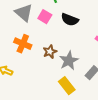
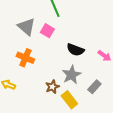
black semicircle: (70, 20) -> (75, 50), moved
brown star: (50, 52) -> (52, 87), moved

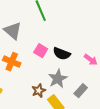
pink square: (47, 31) -> (41, 51), moved

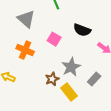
black semicircle: (62, 54) -> (82, 30), moved

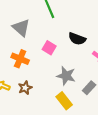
gray star: (71, 67) -> (66, 76), turned -30
brown star: (52, 79) -> (25, 88), moved

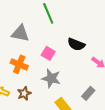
gray triangle: (21, 28) -> (20, 33), turned -30
gray star: (66, 76) -> (51, 78), moved

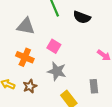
black semicircle: (76, 44) -> (82, 17), moved
gray rectangle: (88, 93) -> (94, 86), turned -48

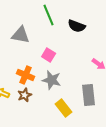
orange cross: (25, 57) -> (26, 75), moved
gray rectangle: (94, 86) -> (89, 95), size x1.5

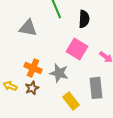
black semicircle: (77, 26) -> (84, 19), turned -108
pink square: (49, 55) -> (77, 49), moved, size x1.5

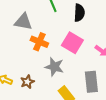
orange cross: (33, 68) -> (39, 42), moved

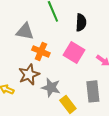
gray star: (54, 67) -> (51, 87), moved
brown star: (27, 82) -> (29, 74), moved, size x1.5

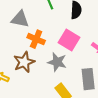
gray star: (51, 87) -> (57, 62), moved

